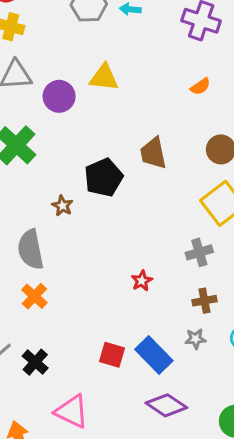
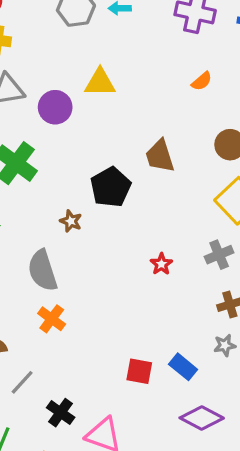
red star: (142, 281) -> (161, 264), moved
blue rectangle: (154, 355) -> (183, 367), size x0.7
black cross: (35, 362) -> (61, 413), moved

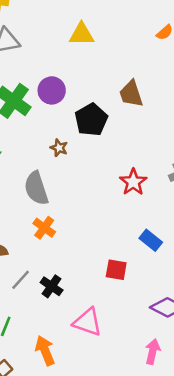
purple circle: (55, 107) -> (52, 90), moved
red star: (161, 264) -> (133, 182), size x1.5
blue rectangle: (183, 367) -> (151, 240), moved
black cross: (61, 413) -> (52, 286), moved

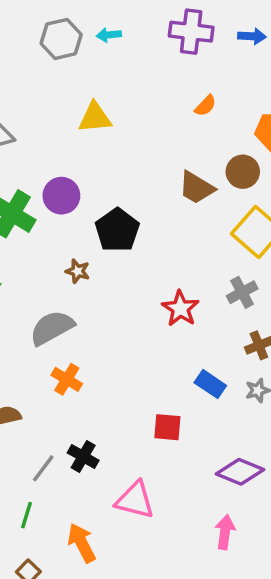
brown trapezoid: (131, 94) -> (197, 188), moved, turned -36
gray semicircle: (36, 188) -> (52, 328), turned 84
gray line: (21, 280) -> (43, 468), moved

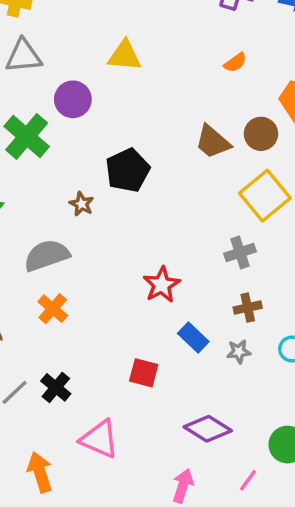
purple circle: (61, 196) -> (73, 99), moved
red star: (180, 309) -> (162, 285), moved

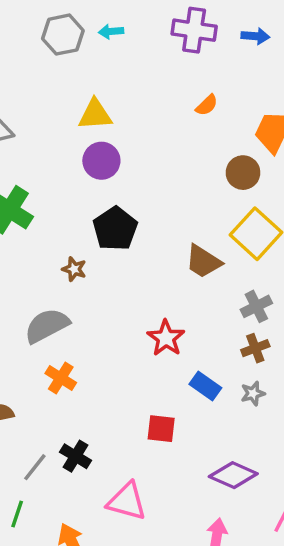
purple circle: (73, 99) -> (101, 161), moved
brown trapezoid: (213, 142) -> (203, 261), moved
gray cross: (240, 253) -> (256, 306), moved

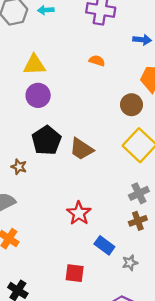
blue arrow: (255, 36) -> (142, 40), moved
orange semicircle: (207, 105) -> (97, 61), moved, turned -119
brown trapezoid: (203, 261) -> (81, 149), moved
gray star: (253, 393) -> (130, 263), moved

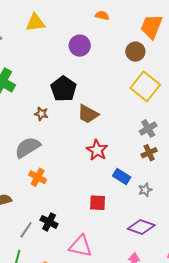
yellow triangle: (34, 65) -> (35, 22), moved
purple circle: (38, 95) -> (80, 46), moved
brown trapezoid: (81, 149) -> (88, 114), moved

